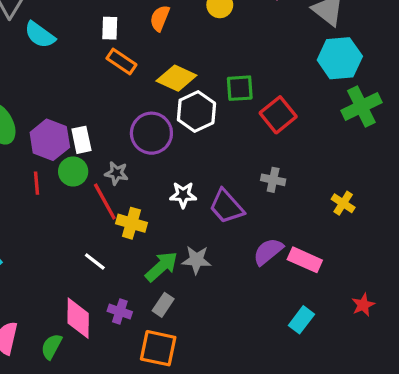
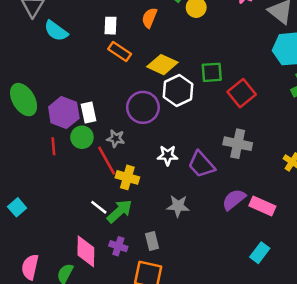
gray cross: (273, 180) -> (238, 144), size x1.5
green arrow: (161, 267) -> (120, 211), moved
gray rectangle: (163, 305) -> (152, 241), turned -48

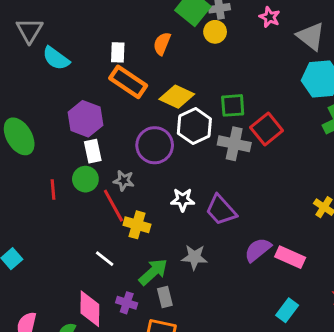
orange rectangle: (120, 52) -> (128, 82), size x1.4
purple hexagon: (64, 113) -> (85, 119), moved
gray cross: (238, 144) -> (234, 144), moved
green arrow: (120, 211) -> (153, 272), moved

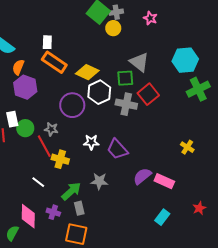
gray triangle: (311, 36) -> (139, 62), moved
orange semicircle: (162, 44) -> (18, 67), moved
white rectangle: (93, 151) -> (12, 119), moved

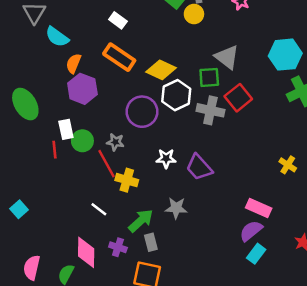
white rectangle: (47, 42) -> (118, 20), moved, turned -56
purple semicircle: (142, 176) -> (251, 231), moved

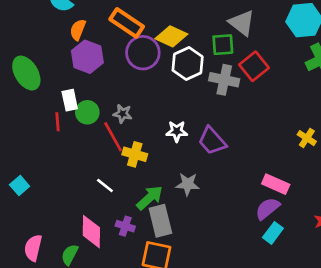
purple circle: (142, 112) -> (143, 53), moved
gray rectangle: (151, 242) -> (160, 221), size x1.6

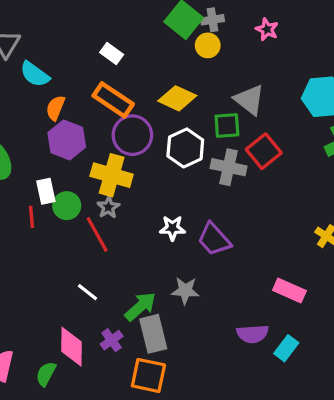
yellow diamond: (171, 36) -> (177, 98), moved
gray star: (123, 114) -> (108, 207), turned 30
yellow cross: (135, 154) -> (112, 175), moved, size x1.4
purple semicircle: (268, 209) -> (253, 334), moved, turned -145
purple cross: (125, 226) -> (112, 340), turned 36

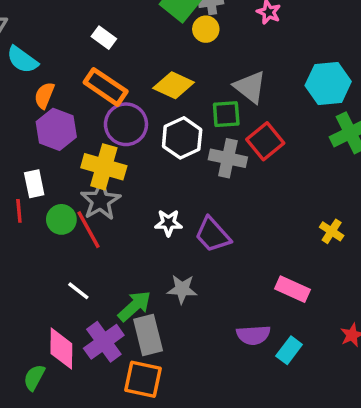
green circle: (67, 206) -> (61, 219), moved
gray star: (108, 207) -> (100, 201), size x1.6
purple cross: (112, 340) -> (104, 342), size x1.6

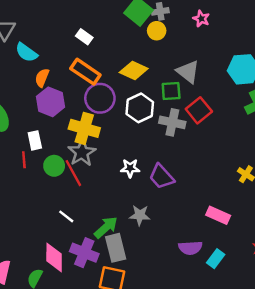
purple cross: (104, 342) -> (84, 253), turned -32

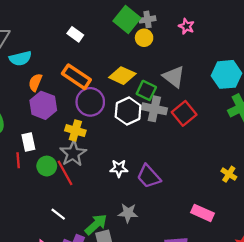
white rectangle: (84, 37) -> (75, 34), moved
cyan semicircle: (26, 52) -> (20, 58), turned -50
green square: (171, 91) -> (146, 90), moved, turned 30
gray cross: (172, 122) -> (154, 109), moved
yellow cross: (84, 128) -> (75, 131), size x0.7

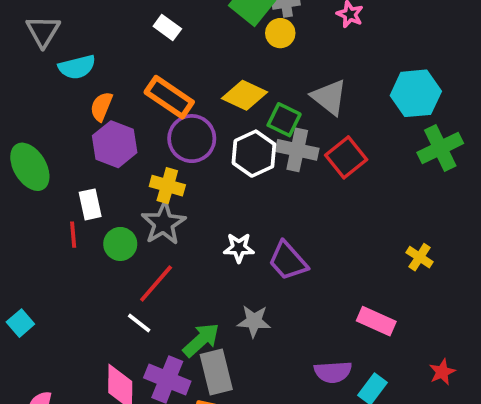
red line: (65, 173) -> (156, 283), moved, turned 70

